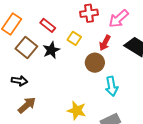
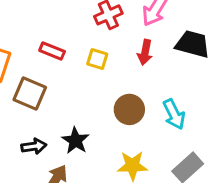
black star: (51, 50) -> (75, 141), moved
brown circle: (95, 63) -> (129, 109), moved

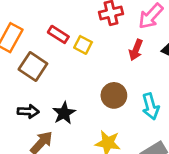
yellow square: (97, 59) -> (83, 45), moved

